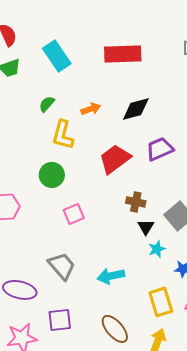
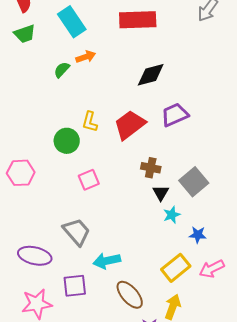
orange arrow: (91, 109) -> (86, 57), moved
yellow L-shape: (63, 135) -> (90, 122), moved, size x0.7
cyan arrow: (111, 276) -> (107, 261), moved
yellow rectangle: (161, 302) -> (176, 268), turned 68

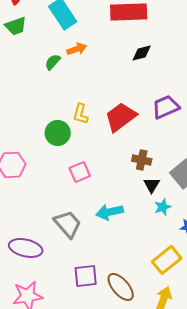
black diamond: (151, 75) -> (142, 53), moved, size x0.7
cyan arrow: (107, 261) -> (110, 212), moved
purple square: (75, 286) -> (86, 276), moved

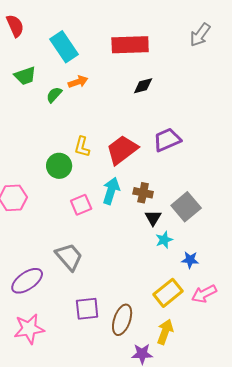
green trapezoid: (16, 26) -> (25, 76), moved
cyan arrow: (110, 212) -> (111, 191), moved, turned 120
purple ellipse: (26, 248) -> (27, 281), turned -48
brown ellipse: (121, 287) -> (122, 320), turned 60

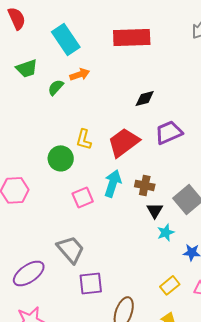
black diamond: (143, 86) -> (145, 98), moved
yellow rectangle: (168, 293) -> (170, 285), size x0.7
purple square: (87, 309) -> (91, 283), moved

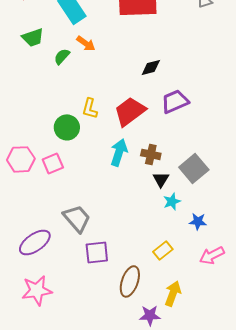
orange arrow: (80, 74) -> (86, 43), turned 54
pink square: (83, 197) -> (53, 163), moved
yellow rectangle: (170, 285) -> (163, 250), moved

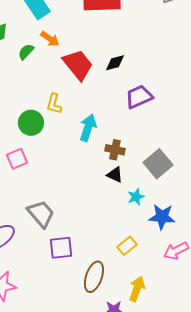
red trapezoid: (130, 111) -> (78, 65), moved, turned 88
cyan arrow: (119, 152) -> (88, 128), moved
black triangle: (161, 179) -> (115, 175), moved, turned -36
blue star: (198, 221) -> (162, 217), size x1.5

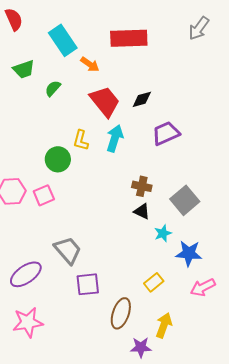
orange arrow: (50, 39) -> (90, 64), moved
cyan arrow: (88, 128) -> (115, 138), moved

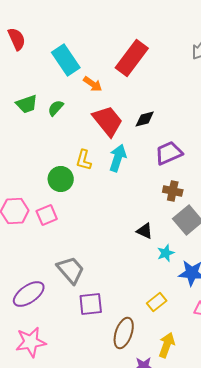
red rectangle: (129, 38) -> (132, 58), turned -51
green trapezoid: (24, 69) -> (27, 104), moved
brown cross: (142, 186) -> (173, 191), moved

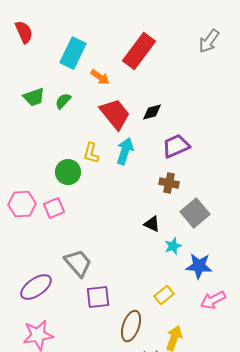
cyan rectangle: (66, 60) -> (73, 53), turned 60
brown cross: (173, 191) -> (169, 183), moved

